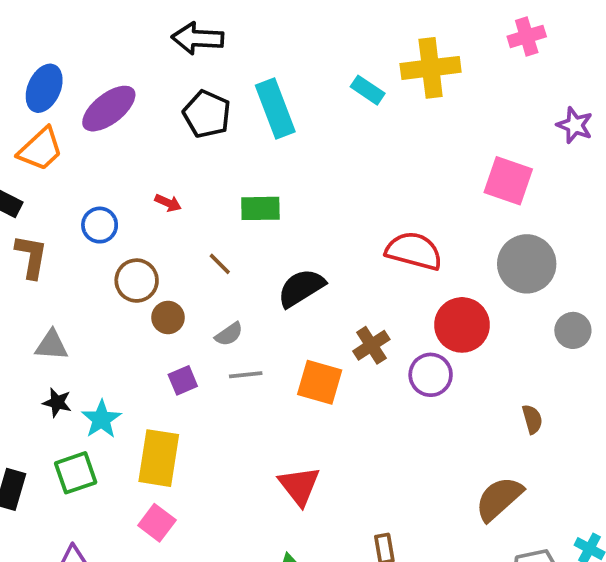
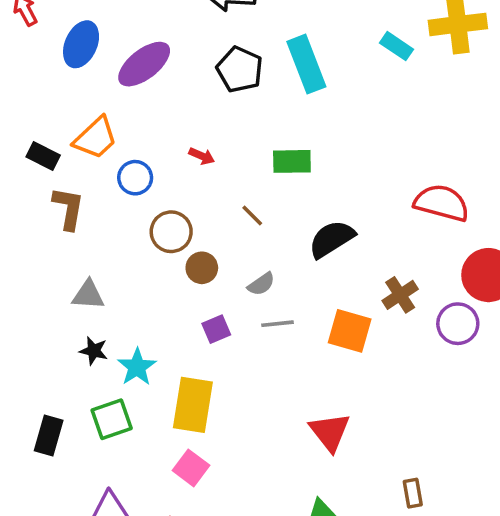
orange trapezoid: (40, 149) -> (95, 138), moved

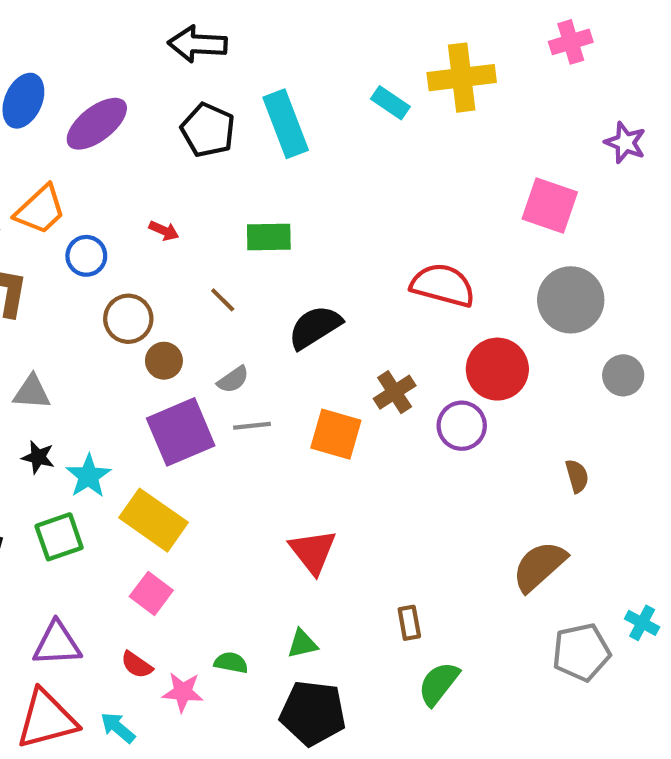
purple square: (216, 329) -> (181, 432), size x2.0
yellow rectangle: (193, 405) -> (153, 520), turned -64

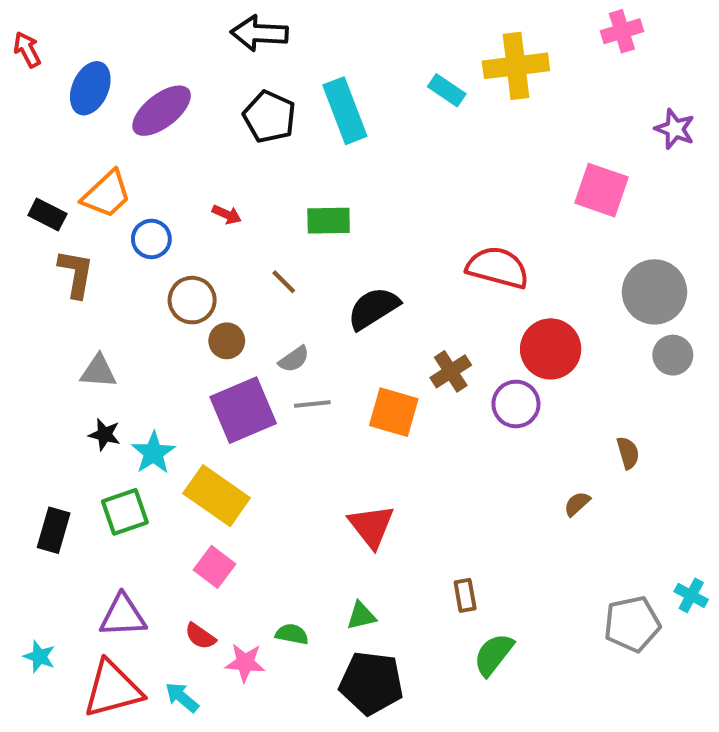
gray circle: (571, 300) -> (654, 292), moved
brown semicircle: (539, 566) -> (577, 504), moved, size x0.5

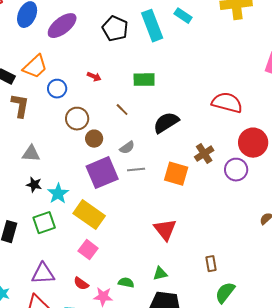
cyan rectangle: (447, 90) -> (183, 16), moved

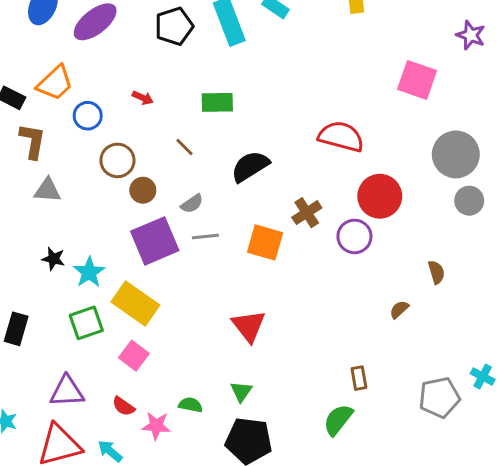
black pentagon: (115, 29) -> (174, 26), turned 30
gray triangle: (31, 154) -> (47, 190), moved
green square: (44, 223) -> (86, 323), moved
brown rectangle: (211, 264) -> (359, 378), moved
green triangle: (160, 274) -> (241, 391), turned -42

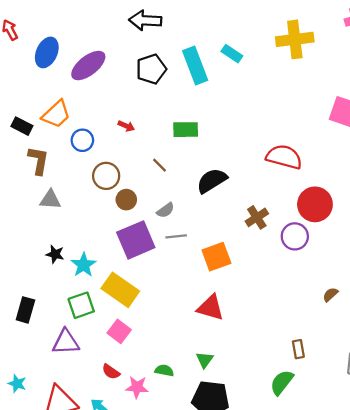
orange square: (265, 242) -> (216, 257), moved, turned -36
red triangle: (249, 326) -> (211, 308), turned -36
purple triangle: (67, 391) -> (66, 342), moved

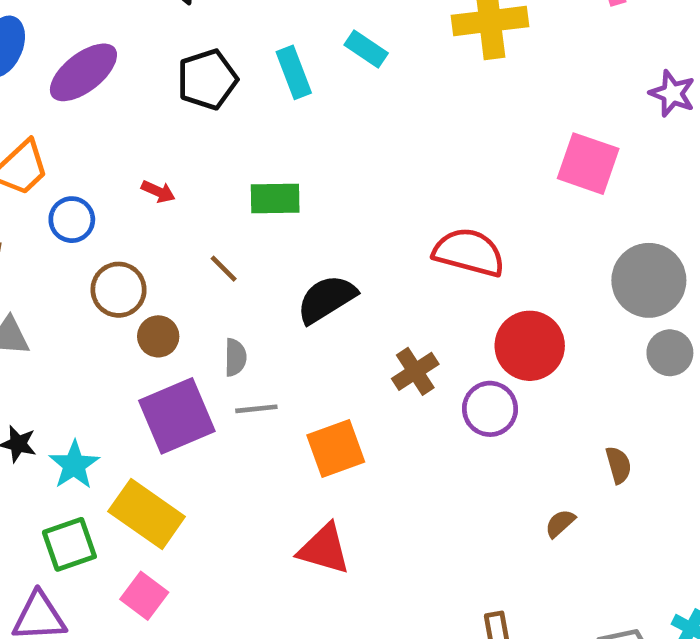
cyan rectangle: (195, 66) -> (294, 72), size x0.7
gray semicircle: (165, 210) -> (235, 357), turned -54

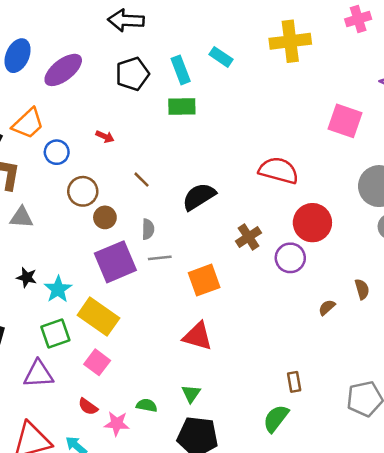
green rectangle: (275, 199) -> (182, 106), moved
brown semicircle: (560, 523) -> (327, 307), moved

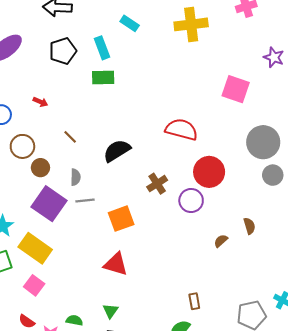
cyan rectangle: (221, 57) -> (130, 23), moved
purple square: (115, 262) -> (49, 204), turned -32

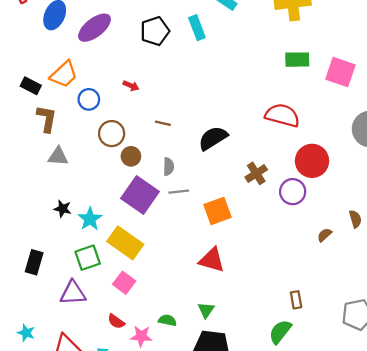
green rectangle: (103, 77) -> (297, 60), moved
brown line: (70, 137) -> (163, 123), turned -32

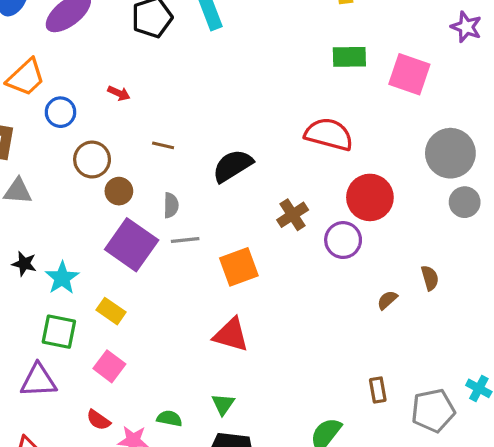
yellow rectangle: (125, 243) -> (111, 311), size x0.6
green square: (88, 258) -> (59, 332), turned 30
brown rectangle: (296, 300) -> (378, 390), moved

